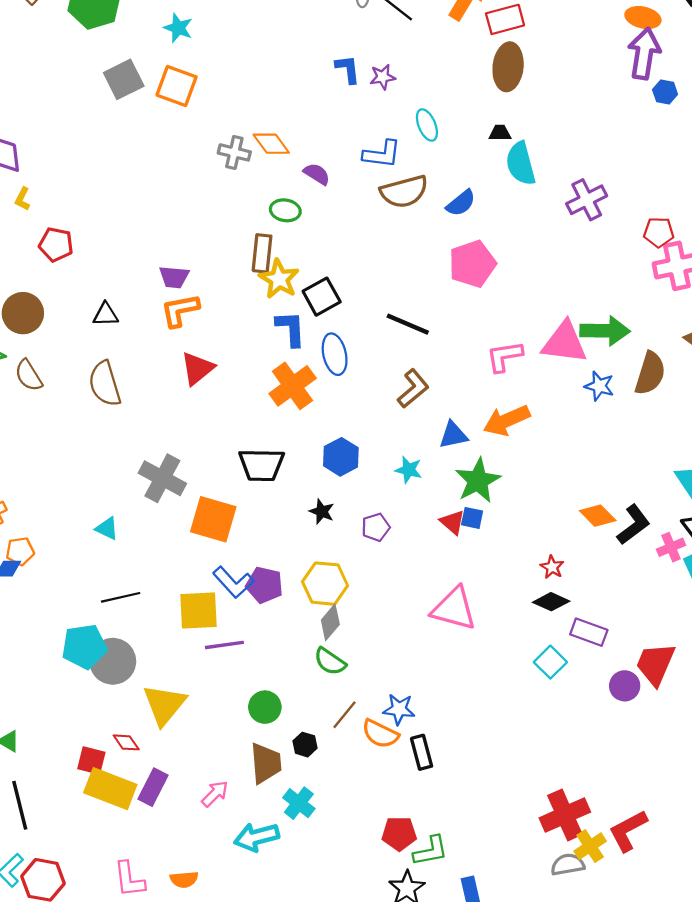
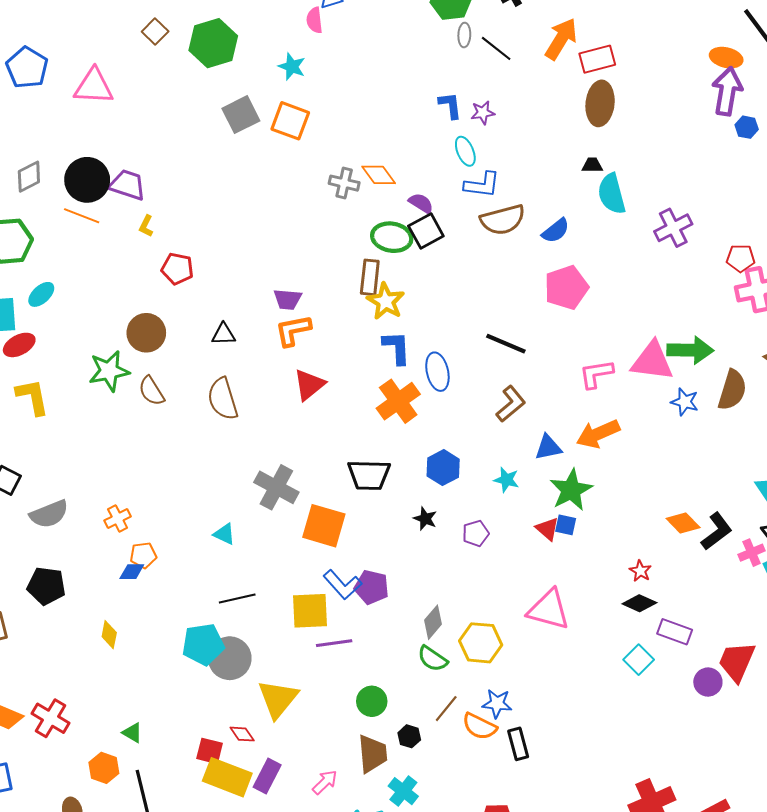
cyan ellipse: (427, 125) -> (465, 151), moved
green ellipse: (285, 210) -> (392, 237), size x1.4
black square: (322, 297) -> (426, 231), moved
yellow hexagon: (325, 584) -> (481, 643), moved

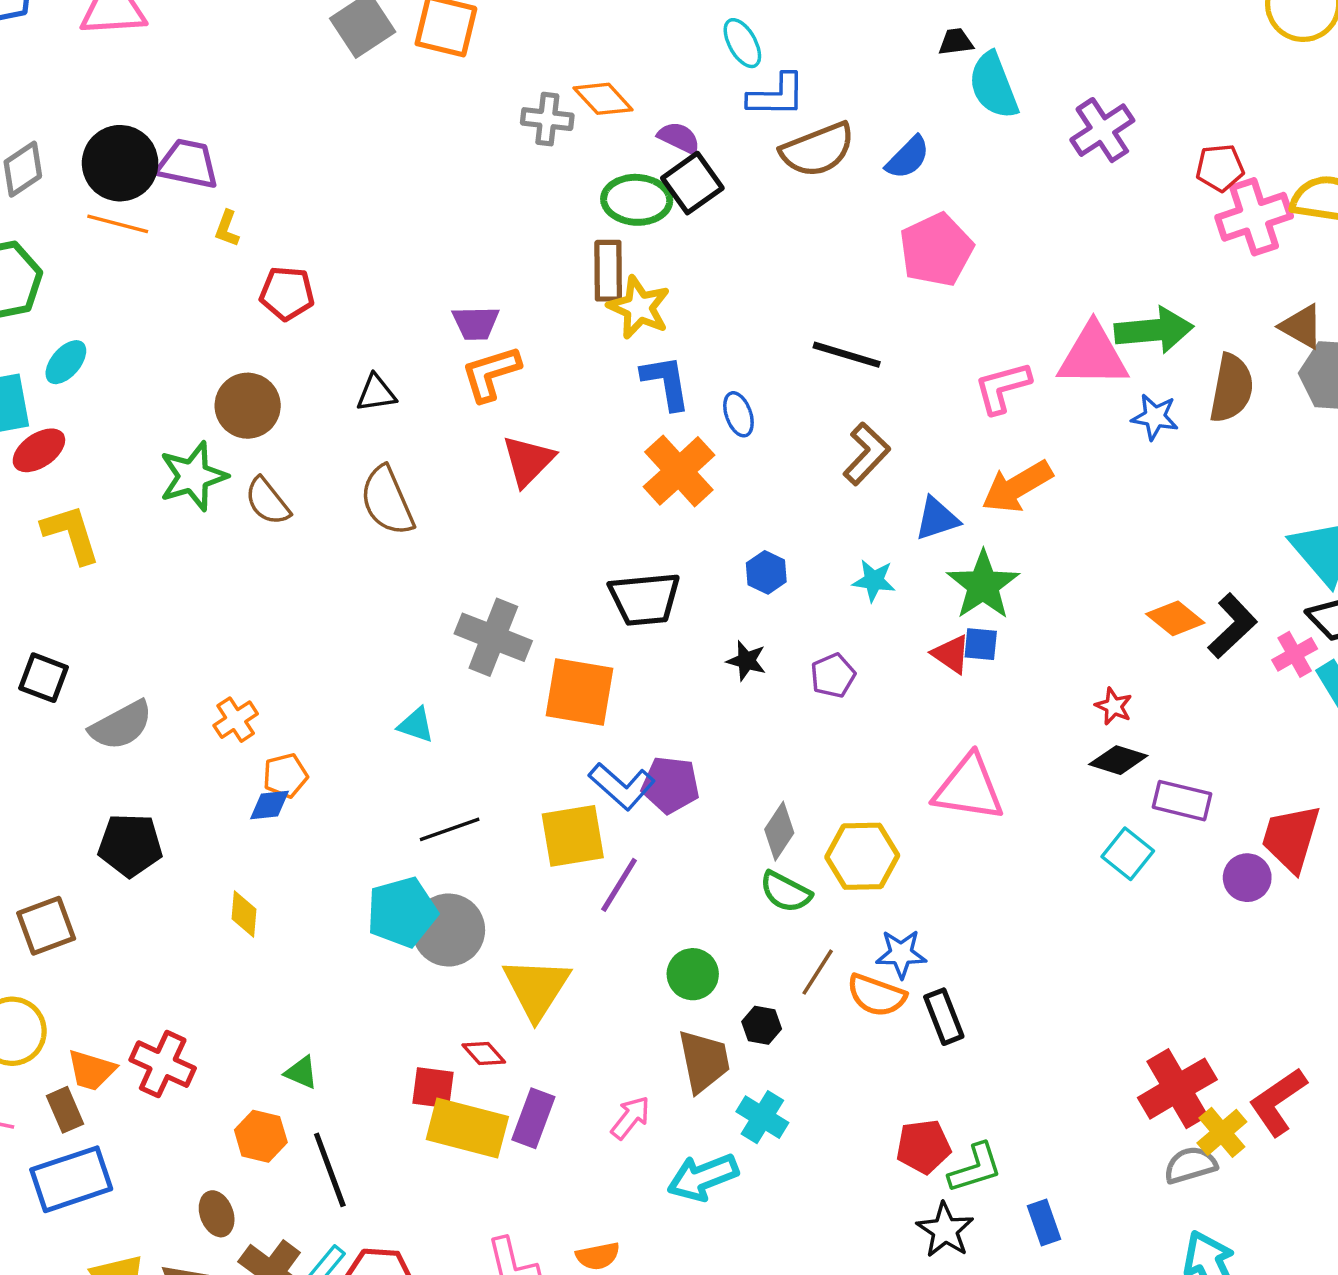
blue ellipse: (437, 372) -> (738, 414), size x0.7
blue hexagon: (443, 468) -> (766, 572), size x0.7
purple line: (334, 643) -> (619, 885), turned -44

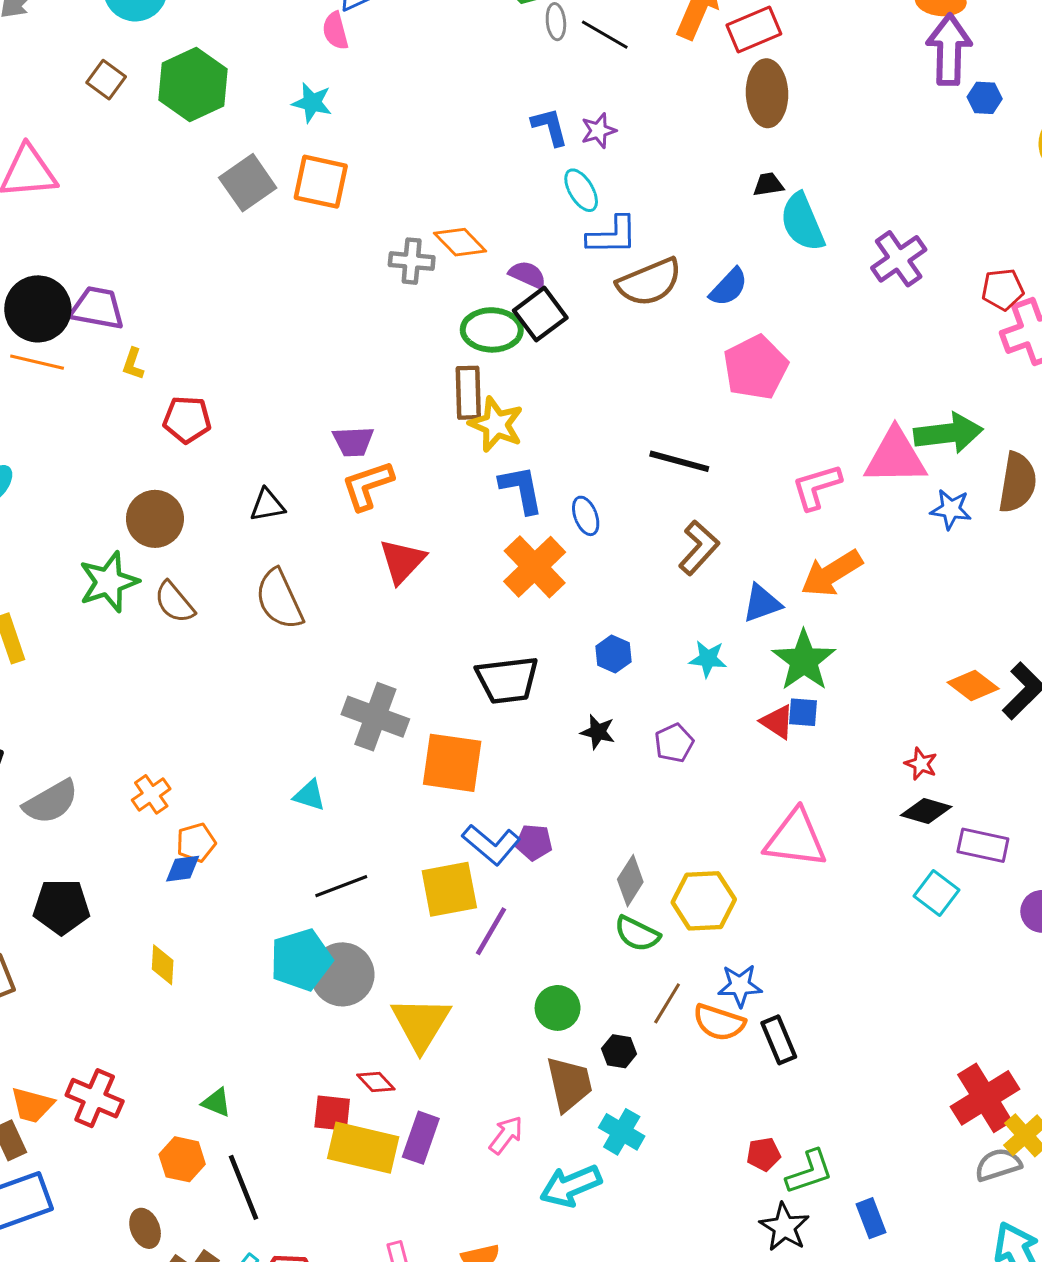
purple pentagon: (670, 785) -> (534, 842), size x0.7
red pentagon: (923, 1147) -> (764, 1154), size x0.7

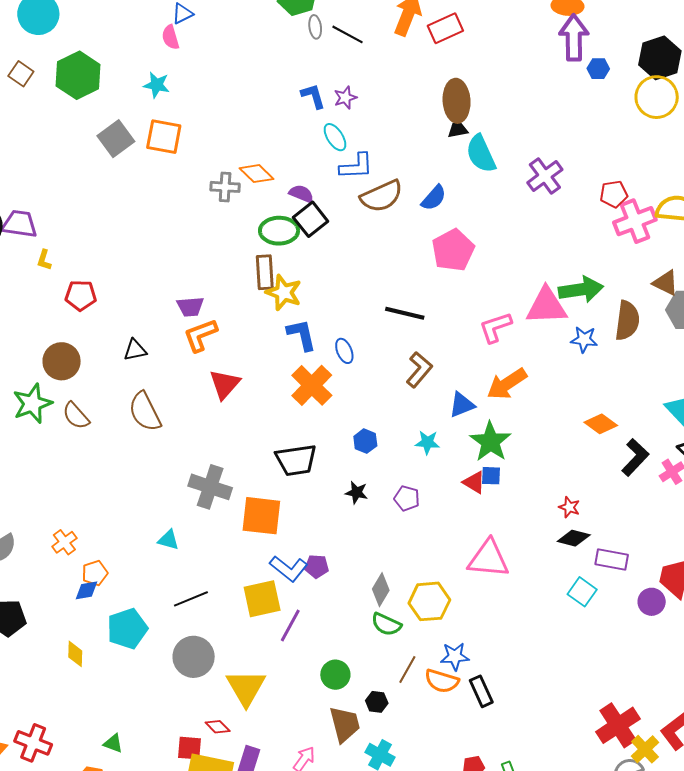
brown ellipse: (767, 93) -> (457, 101), moved
orange diamond: (973, 686) -> (601, 424), moved
purple pentagon: (674, 743) -> (407, 498), turned -30
cyan pentagon: (301, 960) -> (127, 629), moved

